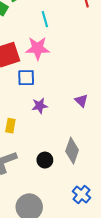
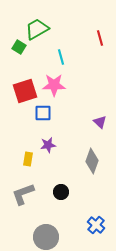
purple triangle: (81, 101) -> (100, 122), moved
purple star: (40, 106) -> (48, 145), moved
gray diamond: (72, 151) -> (92, 161), moved

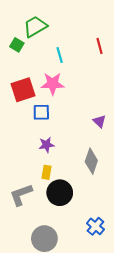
red line: (100, 38) -> (99, 46), moved
yellow rectangle: (28, 159) -> (46, 172), moved
black circle: (61, 192) -> (60, 193), size x1.6

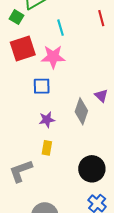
red square: (23, 90) -> (23, 48), moved
gray diamond: (91, 161) -> (81, 111), moved
black circle: (60, 193) -> (92, 169), moved

